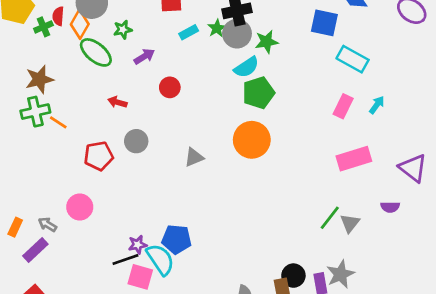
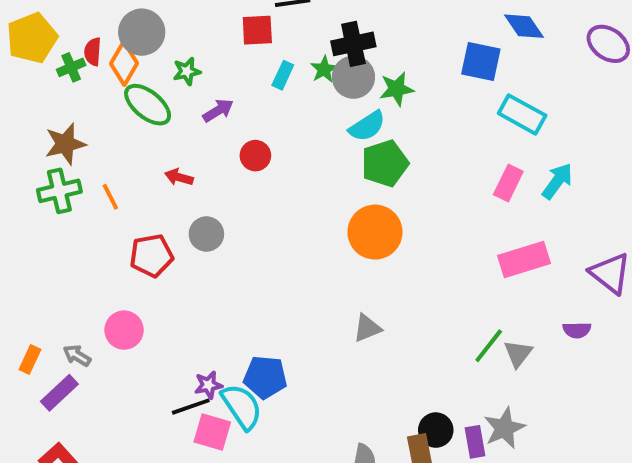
cyan rectangle: (189, 32) -> (283, 75), turned -36
cyan arrow: (377, 105) -> (557, 181), size x1.4
orange line: (58, 122) -> (110, 197), moved, turned 30
gray triangle: (194, 157) -> (367, 328), moved

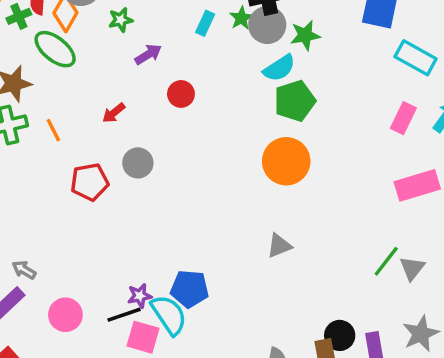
green ellipse: (148, 105) -> (55, 49), moved
red arrow: (179, 177) -> (114, 113), turned -55
pink circle: (124, 330) -> (65, 315), moved
gray star: (504, 428) -> (421, 334), moved

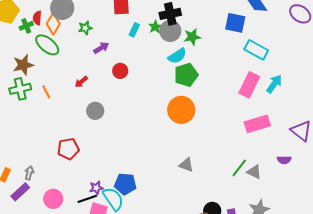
pink rectangle: (403, 118) -> (249, 85), size x1.4
red pentagon: (90, 182) -> (68, 149), moved
gray triangle: (279, 246) -> (186, 165), moved, turned 42
gray triangle: (412, 268) -> (254, 172), turned -42
gray arrow: (24, 270) -> (29, 173), turned 72

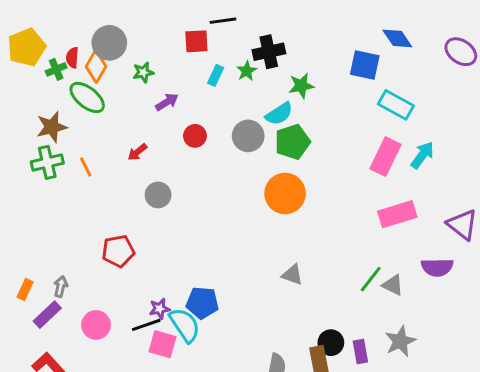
gray circle: (170, 31) -> (248, 136), moved
purple semicircle: (284, 160) -> (437, 267), size x1.5

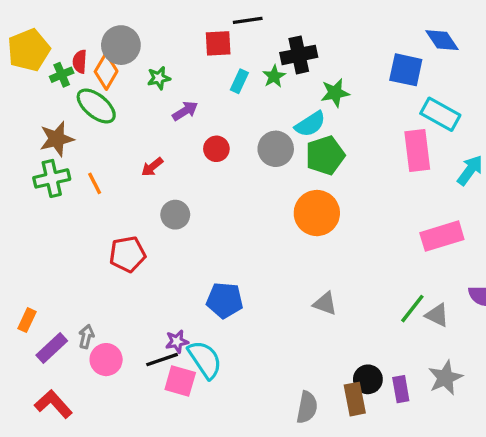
pink rectangle: (385, 157) -> (417, 150), moved, turned -33
red pentagon: (118, 251) -> (127, 254), moved
gray arrow: (61, 287) -> (86, 337), moved
blue pentagon: (202, 303) -> (225, 300), moved

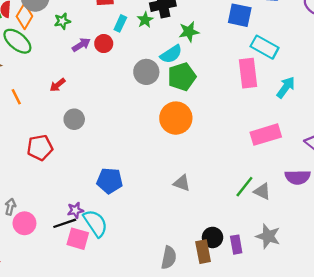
red circle: (216, 149) -> (104, 44), moved
gray star: (445, 378) -> (268, 236), turned -30

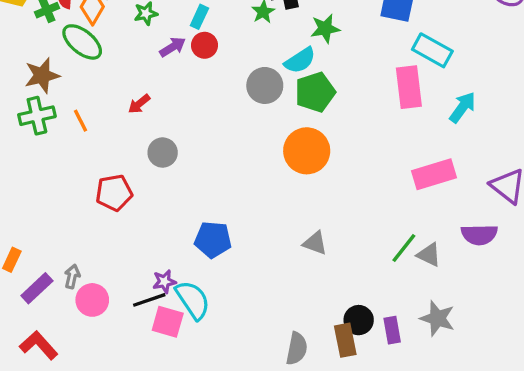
cyan rectangle: (120, 23) -> (199, 17), moved

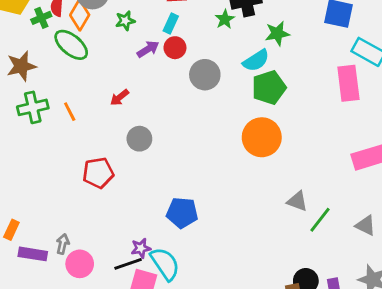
brown star: (42, 75) -> (21, 66), moved
gray circle: (265, 85) -> (205, 75), moved
gray triangle: (315, 243) -> (297, 201), moved
green line: (404, 248) -> (320, 220), moved
purple rectangle: (37, 288) -> (33, 254), turned 52

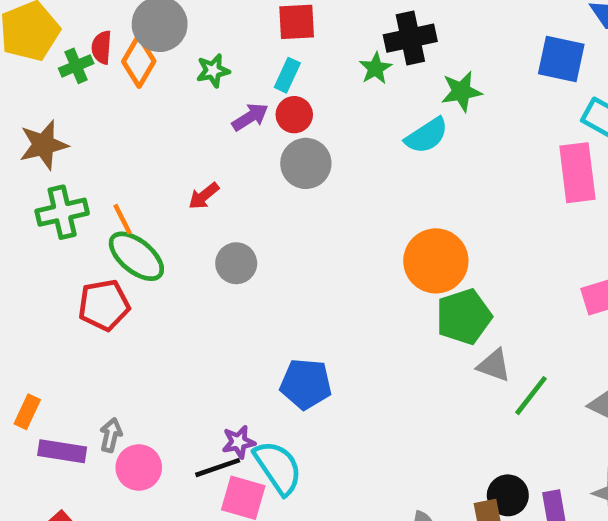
green ellipse: (71, 45) -> (136, 256), moved
gray circle: (205, 75) -> (306, 163), moved
green pentagon: (269, 88) -> (464, 317), moved
red pentagon: (98, 173) -> (104, 305), moved

